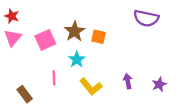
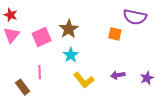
orange square: (98, 37) -> (115, 34), moved
pink line: (54, 78) -> (40, 72), moved
purple arrow: (128, 81) -> (118, 75), turned -88

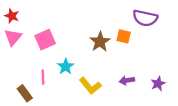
brown star: (69, 29) -> (100, 42), moved
cyan star: (71, 55) -> (66, 66), moved

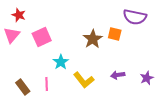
red star: (12, 16) -> (19, 15), moved
pink line: (43, 77) -> (47, 84), moved

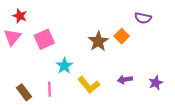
purple semicircle: (135, 17) -> (143, 18), size x0.7
orange square: (115, 34) -> (122, 36), turned 32

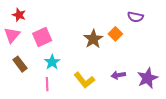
cyan star: (64, 66) -> (52, 62), moved
purple star: (156, 83) -> (147, 78), size x1.5
brown rectangle: (24, 92) -> (20, 64), moved

